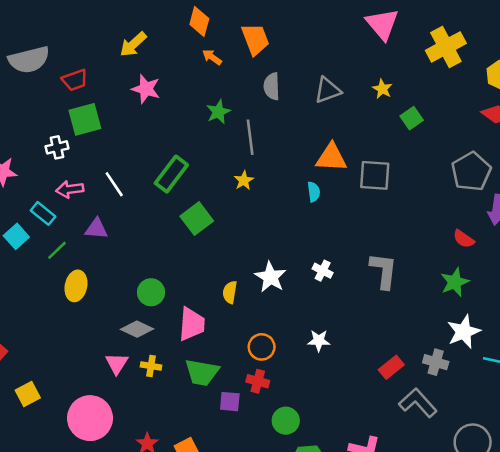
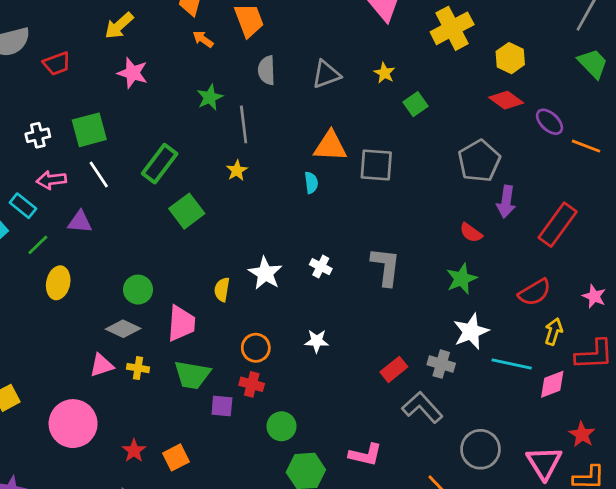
green square: (85, 119) -> (89, 130), moved
pink triangle: (117, 363) -> (101, 365), turned 40

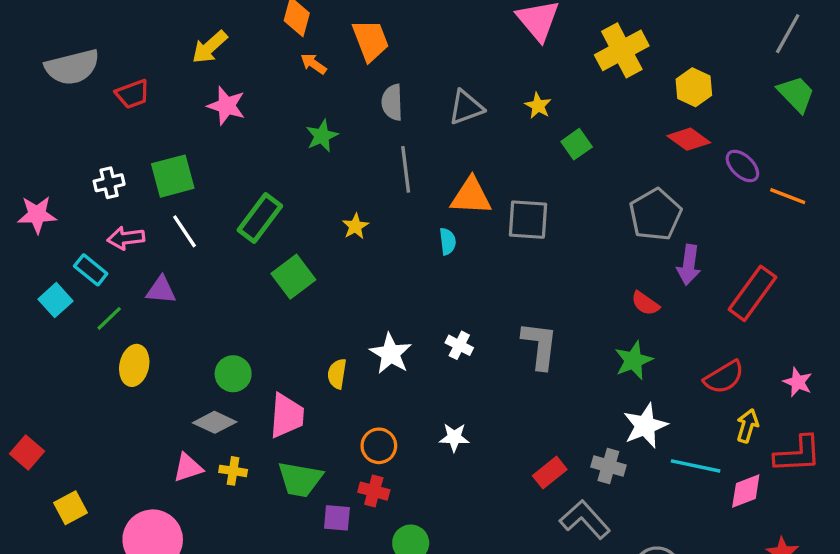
gray line: (244, 124) -> (406, 169), moved

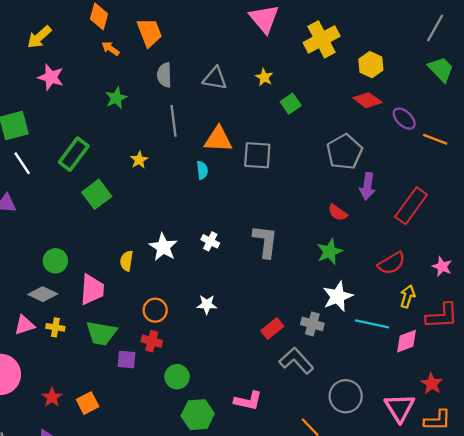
gray triangle: (466, 107) -> (215, 78), turned 30

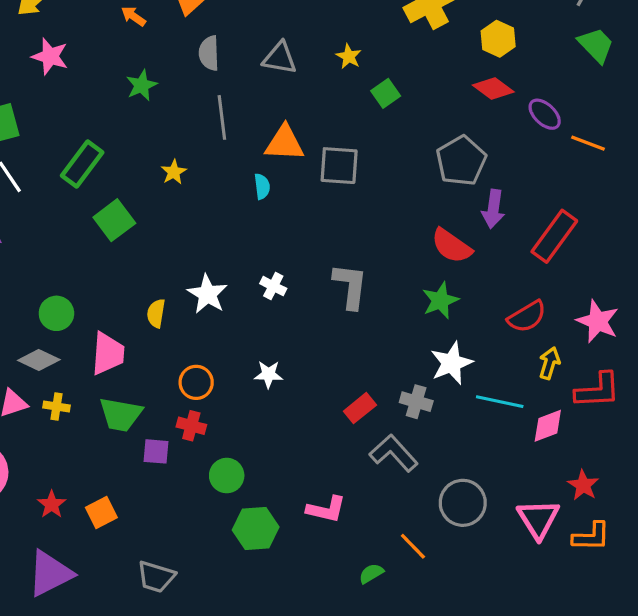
red semicircle: (338, 213) -> (452, 246), size x1.5
pink star: (442, 267) -> (598, 321), size x1.5

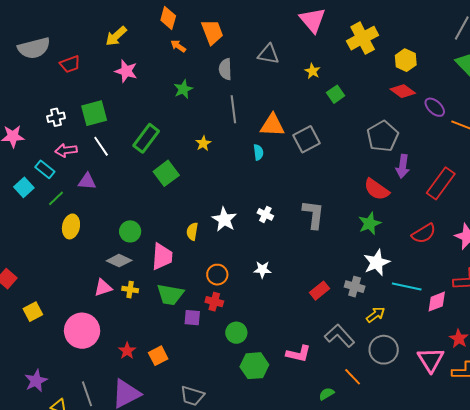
gray triangle: (280, 58) -> (268, 54), moved
gray square: (339, 166) -> (306, 139), turned -32
yellow arrow: (549, 363) -> (376, 315), moved, turned 36
gray L-shape: (394, 453) -> (340, 336), moved

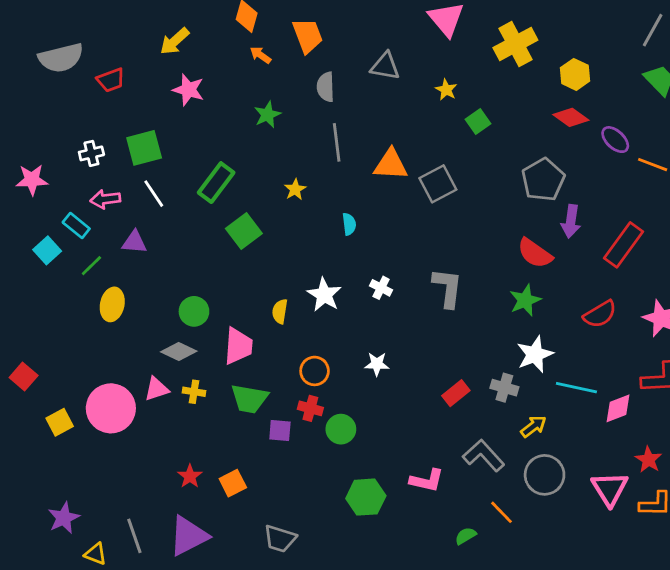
cyan semicircle: (258, 152) -> (349, 224), moved
pink circle: (82, 331) -> (111, 408), moved
green circle: (236, 333) -> (341, 429), moved

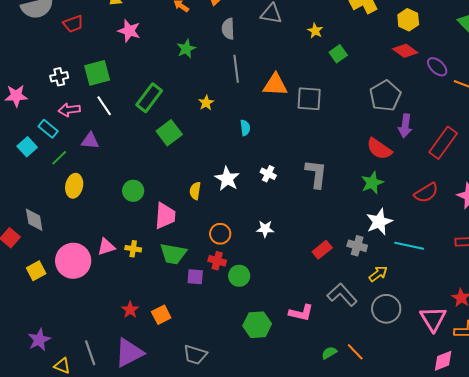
gray square: (438, 184) -> (309, 99), turned 32
gray diamond: (179, 352) -> (34, 220), moved, turned 55
pink diamond: (618, 408) -> (443, 361), moved
orange line: (502, 512) -> (355, 352), moved

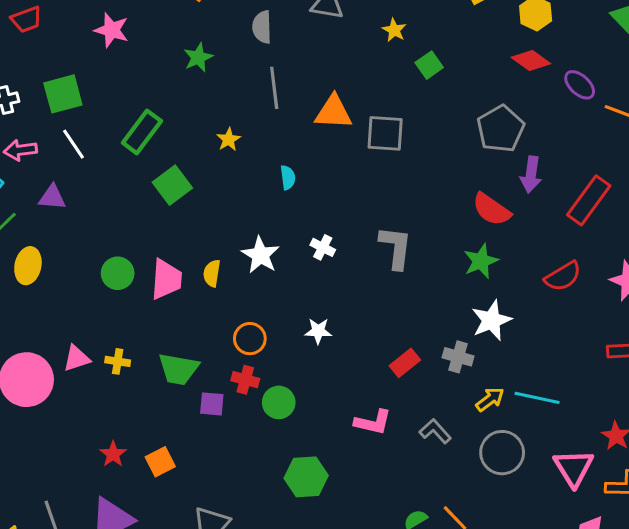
pink trapezoid: (165, 216) -> (166, 279), moved
cyan line: (409, 246) -> (537, 398), moved
gray L-shape: (342, 295) -> (435, 431), size x0.7
pink L-shape: (301, 313) -> (373, 422), moved

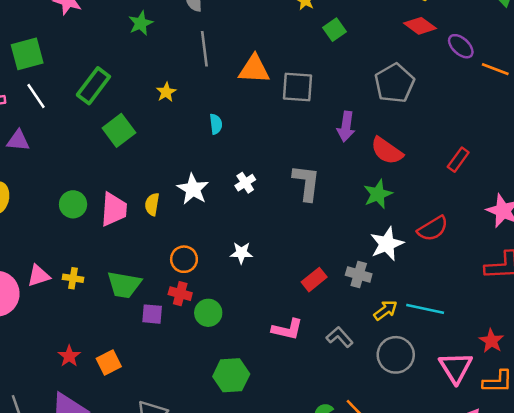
purple arrow: (531, 174) -> (346, 127), moved
red rectangle: (589, 200) -> (458, 160), moved, size x0.6
white cross: (323, 247) -> (245, 183), turned 30
red semicircle: (563, 276) -> (433, 229), moved

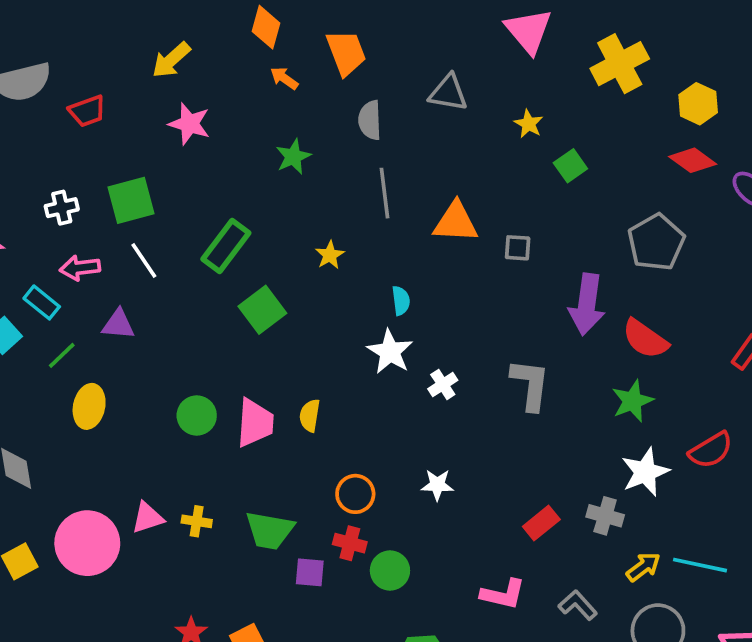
gray square: (298, 87) -> (518, 248), size x0.6
purple arrow: (346, 127) -> (587, 304), size x1.4
white star: (193, 189) -> (390, 352), moved

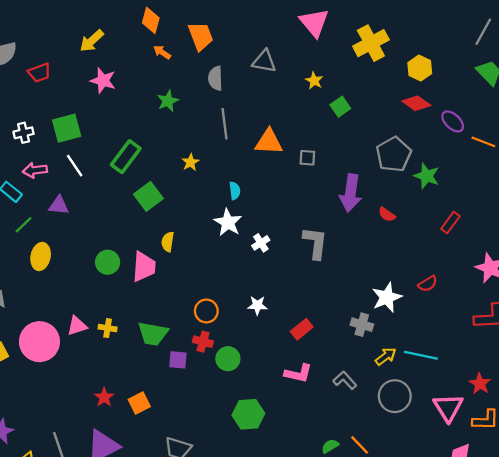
red semicircle: (645, 339) -> (387, 215), size x0.6
green star: (632, 401) -> (427, 176), moved, turned -30
yellow semicircle: (310, 416) -> (168, 242), moved
red semicircle: (711, 450) -> (428, 284), size x0.7
red rectangle: (541, 523) -> (302, 329), moved

